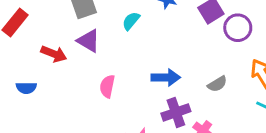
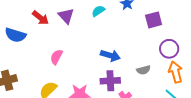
purple circle: (238, 28) -> (169, 49), moved
pink semicircle: (107, 86) -> (56, 57), moved
blue semicircle: (26, 88) -> (15, 35), size x1.5

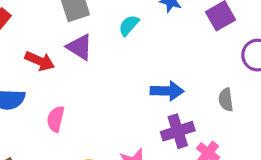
pink semicircle: (56, 57) -> (56, 119), moved
gray semicircle: (143, 70) -> (226, 100), turned 112

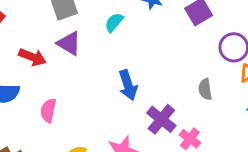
blue arrow: (167, 91) -> (128, 85), moved, turned 72
purple cross: (178, 131) -> (161, 119), turned -32

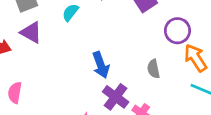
blue arrow: (128, 85) -> (101, 65), moved

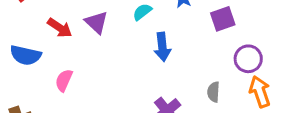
blue arrow: (101, 65) -> (162, 47), moved

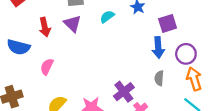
red arrow: (60, 28) -> (45, 27), turned 42
blue arrow: (162, 47) -> (158, 48), moved

